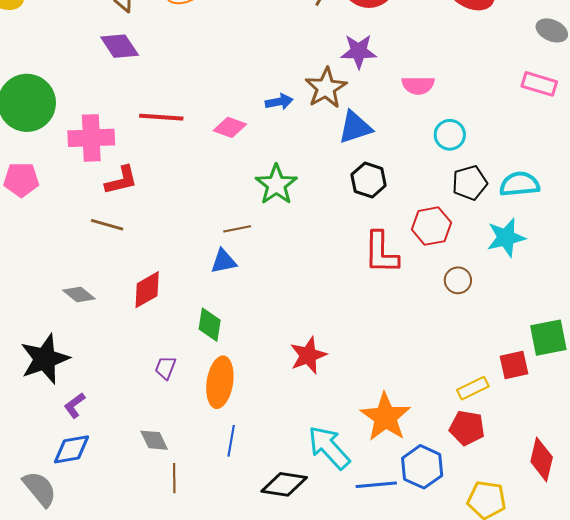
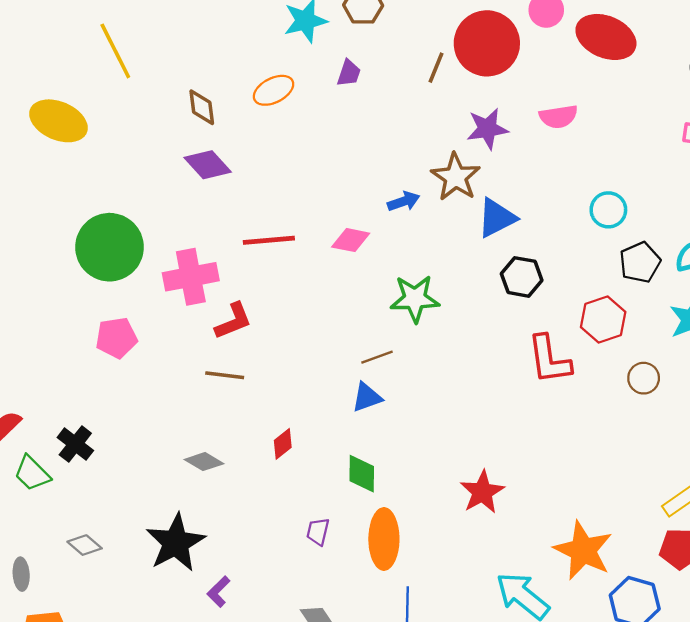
pink semicircle: (418, 85) -> (558, 117), moved
green star: (276, 185) -> (415, 299), turned -30
red diamond: (147, 290) -> (283, 444), size x0.7

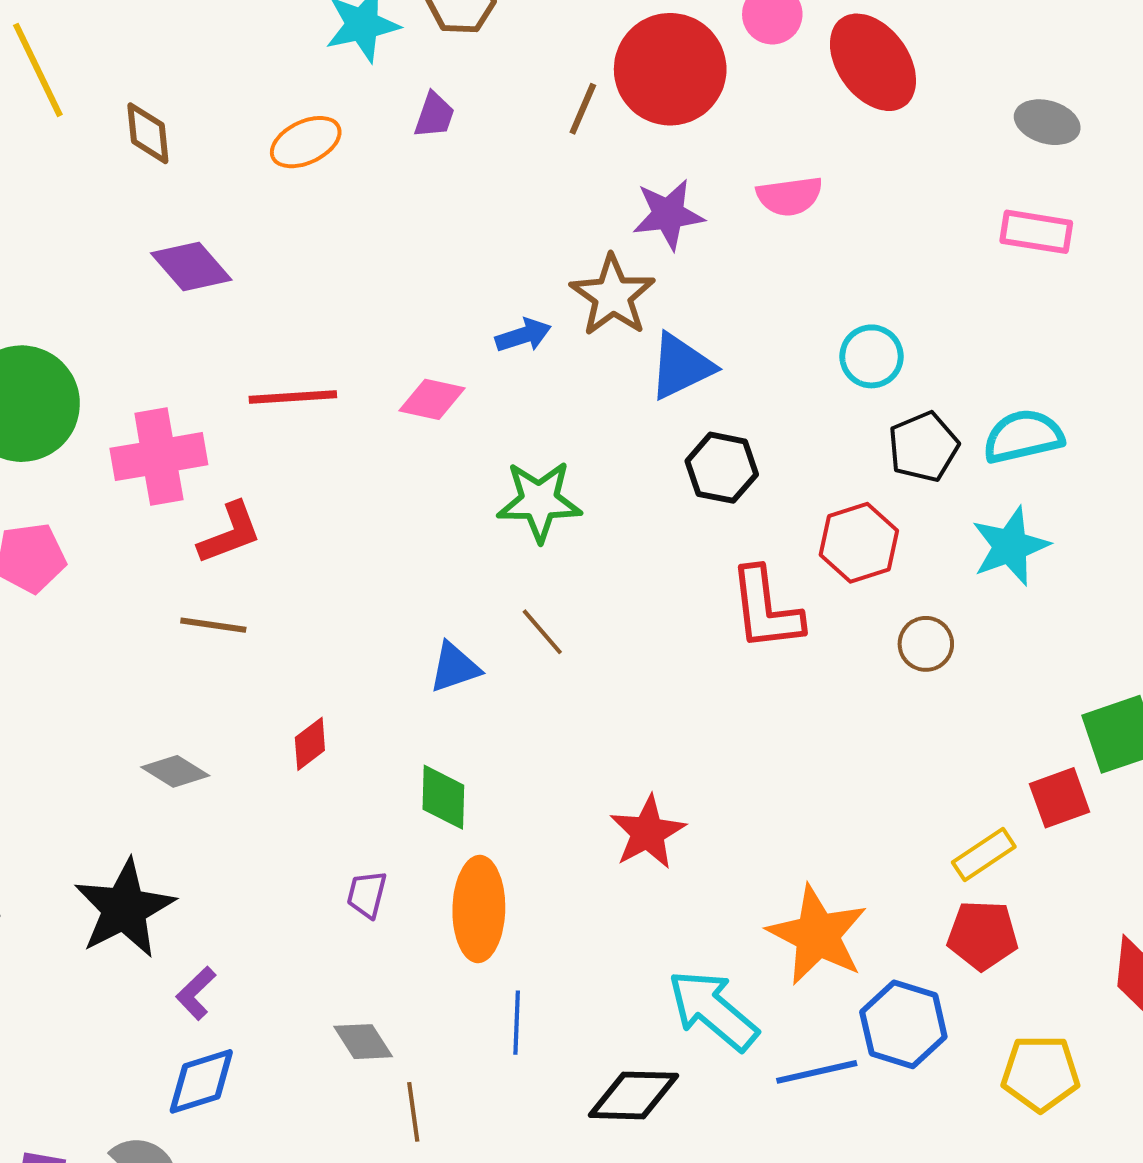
red ellipse: (606, 37) -> (873, 62), turned 30
brown diamond: (202, 107) -> (148, 133), moved
brown line: (377, 357) -> (542, 632), moved, turned 68

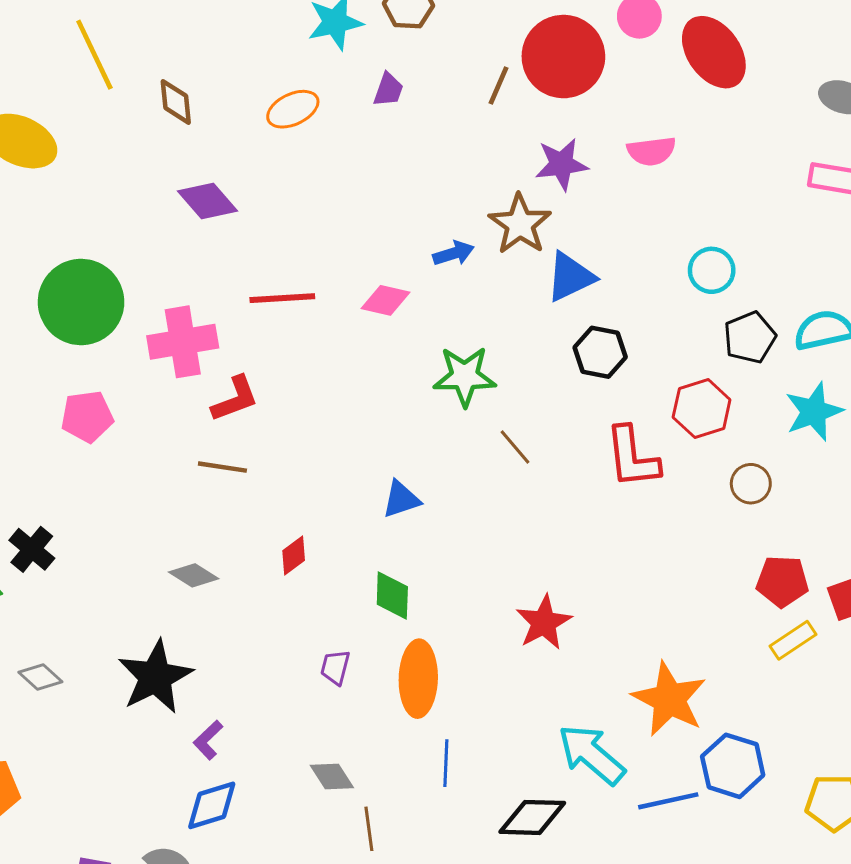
brown line: (542, 632) -> (515, 447), moved
red pentagon: (983, 935) -> (782, 581), moved

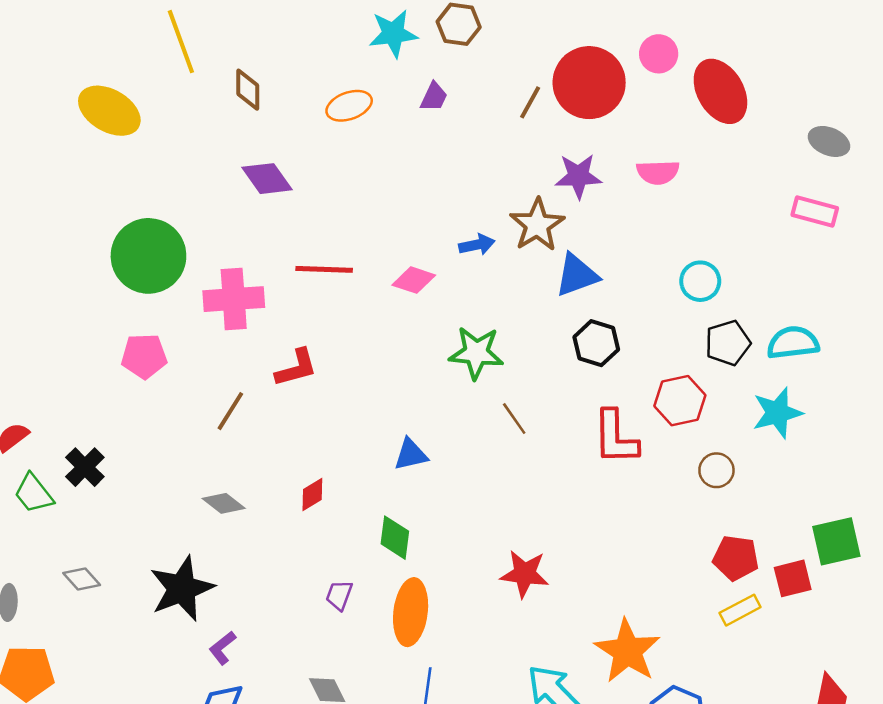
red L-shape: (235, 399) -> (296, 368), moved
brown line: (222, 467) -> (230, 411), moved, turned -72
red star: (544, 622) -> (525, 574), turned 30

